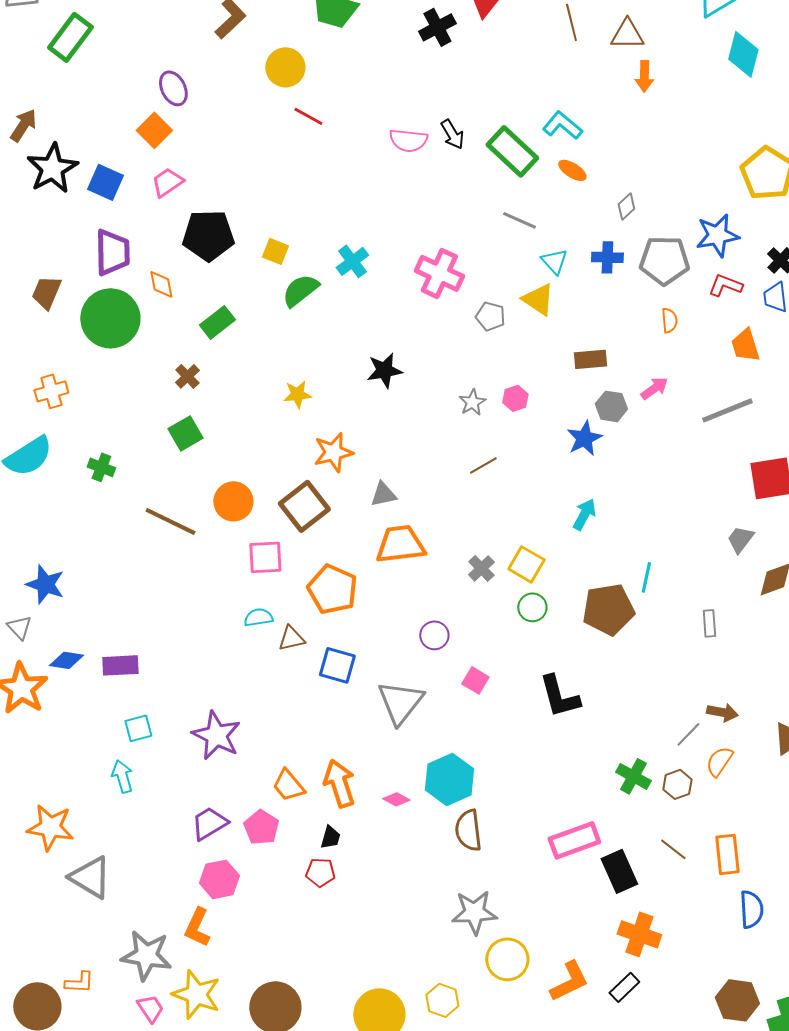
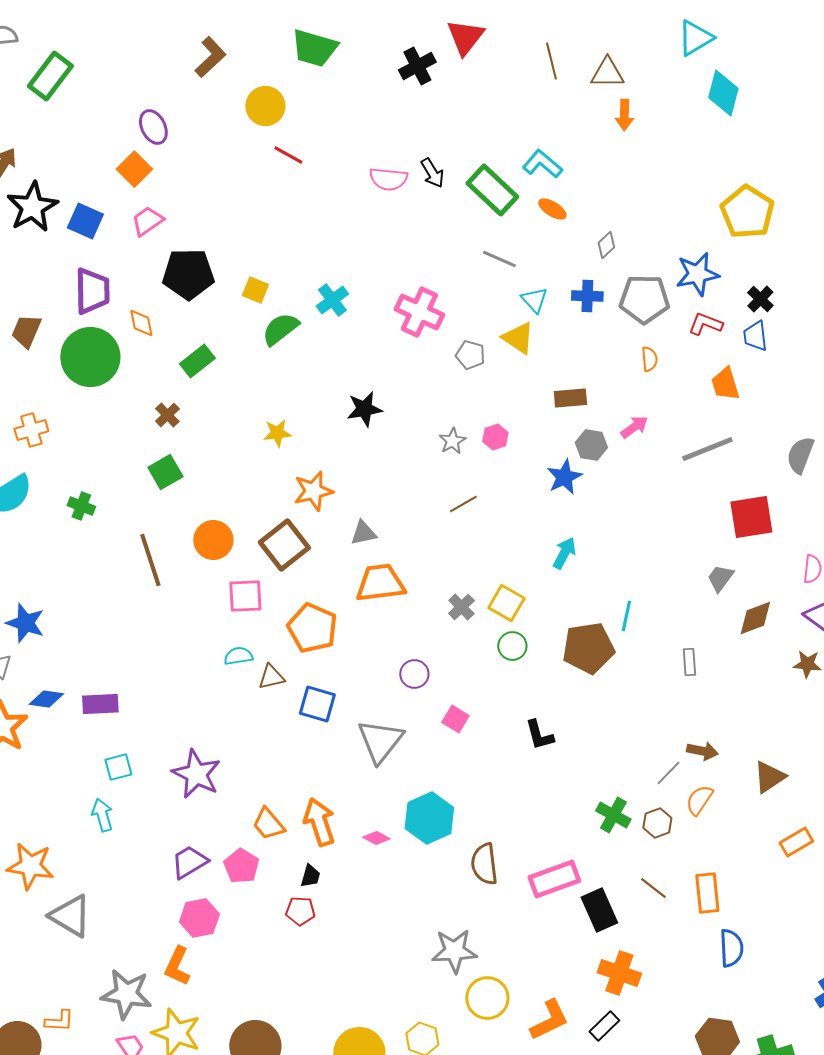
brown line: (170, 521) -> (150, 560), turned 46
black L-shape: (559, 696) -> (539, 735), size x0.7
brown semicircle: (468, 830) -> (484, 864), moved

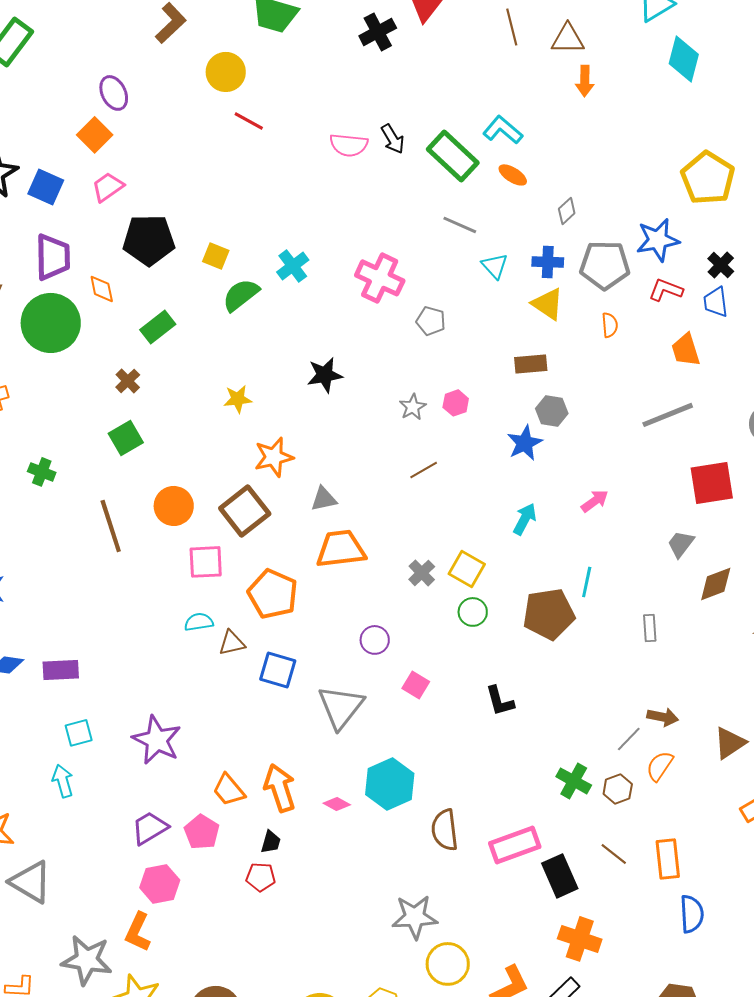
yellow triangle: (518, 338) -> (548, 304), moved
pink arrow: (634, 427) -> (595, 501), moved

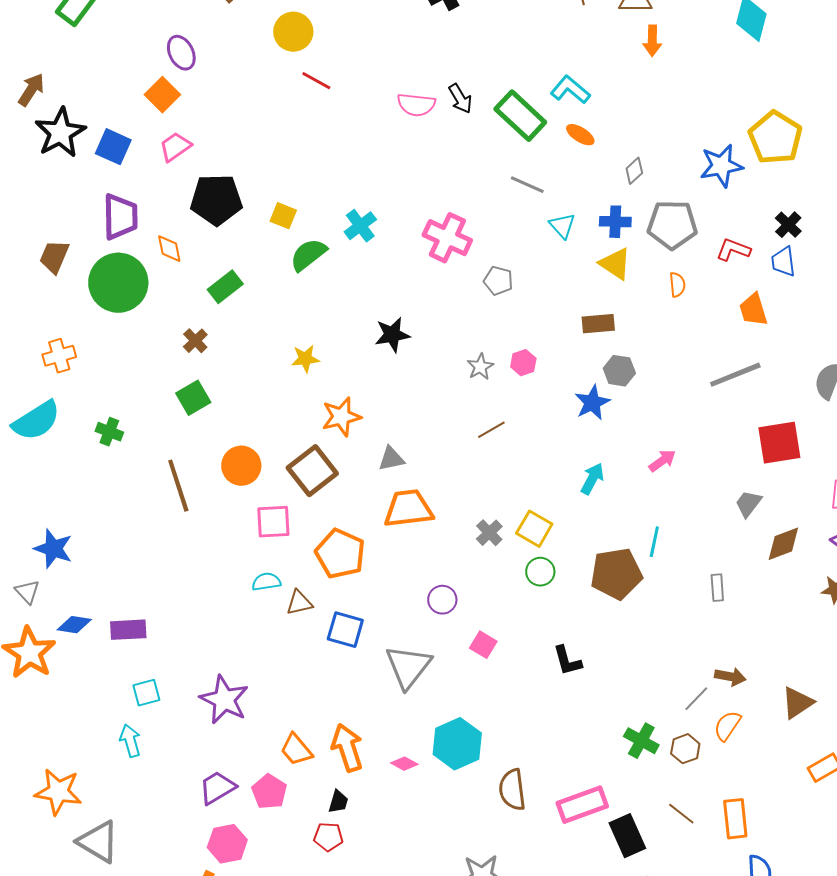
blue star: (658, 240) -> (721, 166), moved

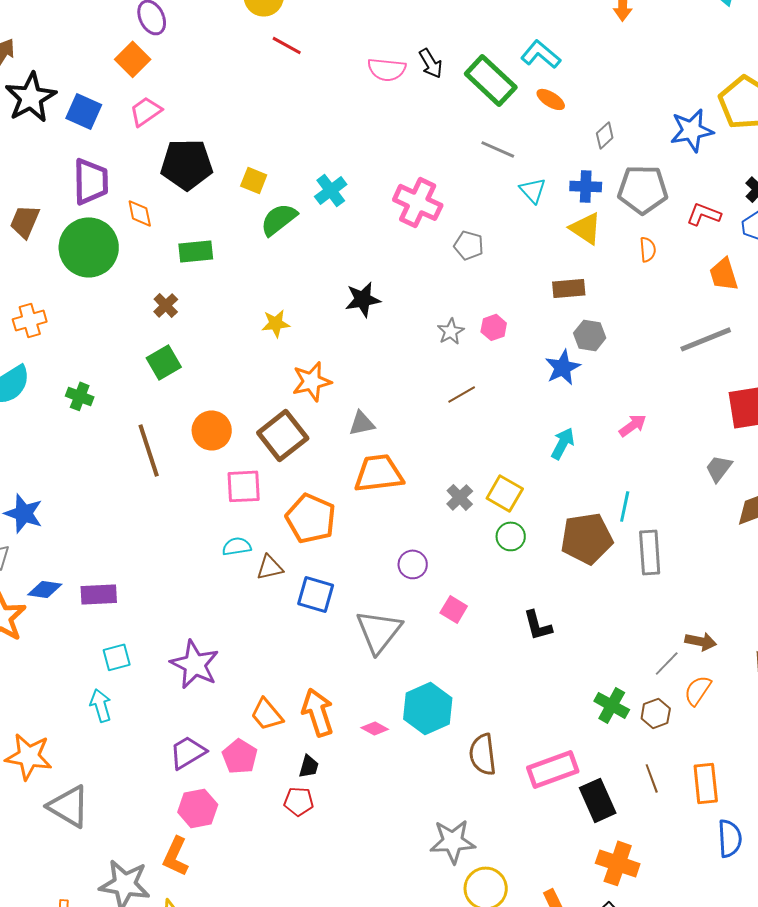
green rectangle: (225, 287) -> (196, 251), turned 32
gray rectangle: (717, 588) -> (650, 552), moved, size x1.6
brown line: (681, 814) -> (652, 778), turned 32

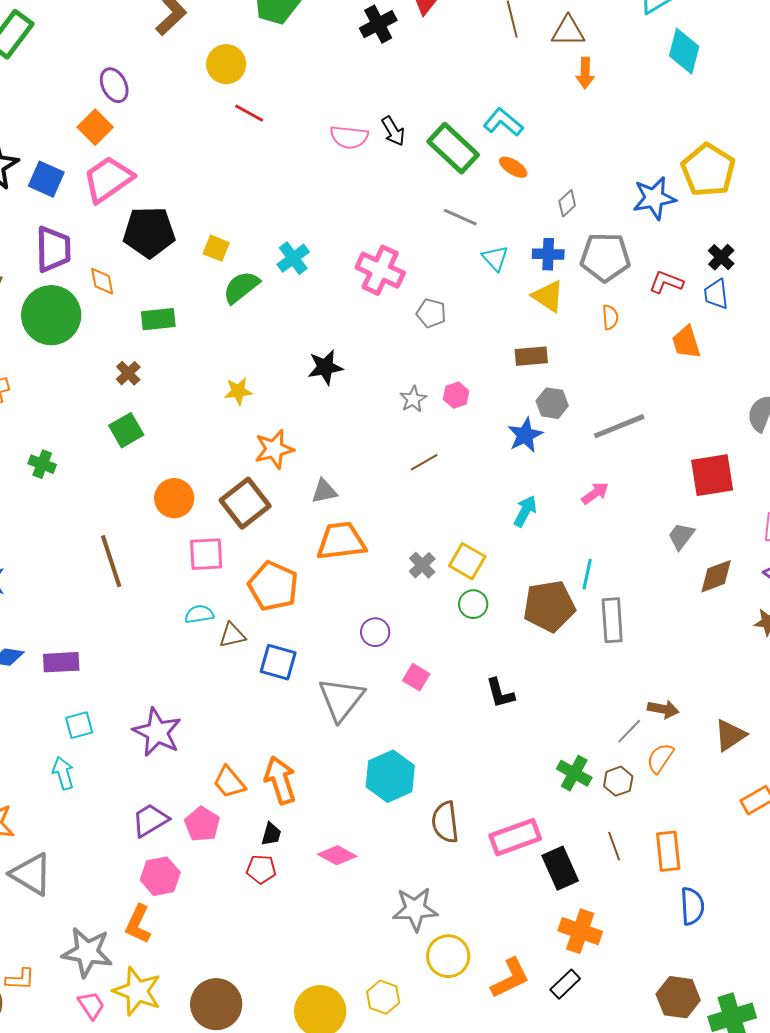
pink trapezoid: (146, 111) -> (108, 179), size x1.6
gray line: (706, 339) -> (619, 426), moved
brown line: (149, 450) -> (111, 561), moved
pink diamond: (375, 728) -> (337, 855), moved, size x1.4

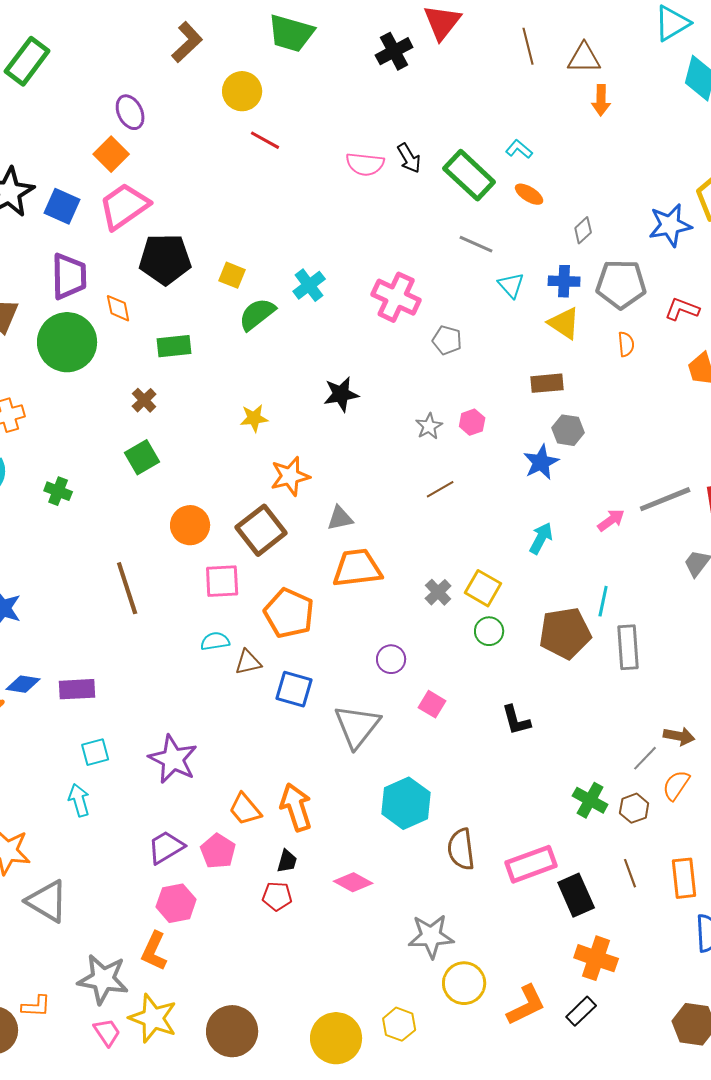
cyan L-shape: (503, 122) -> (519, 149), size x0.7
gray line: (619, 426) -> (665, 499), moved

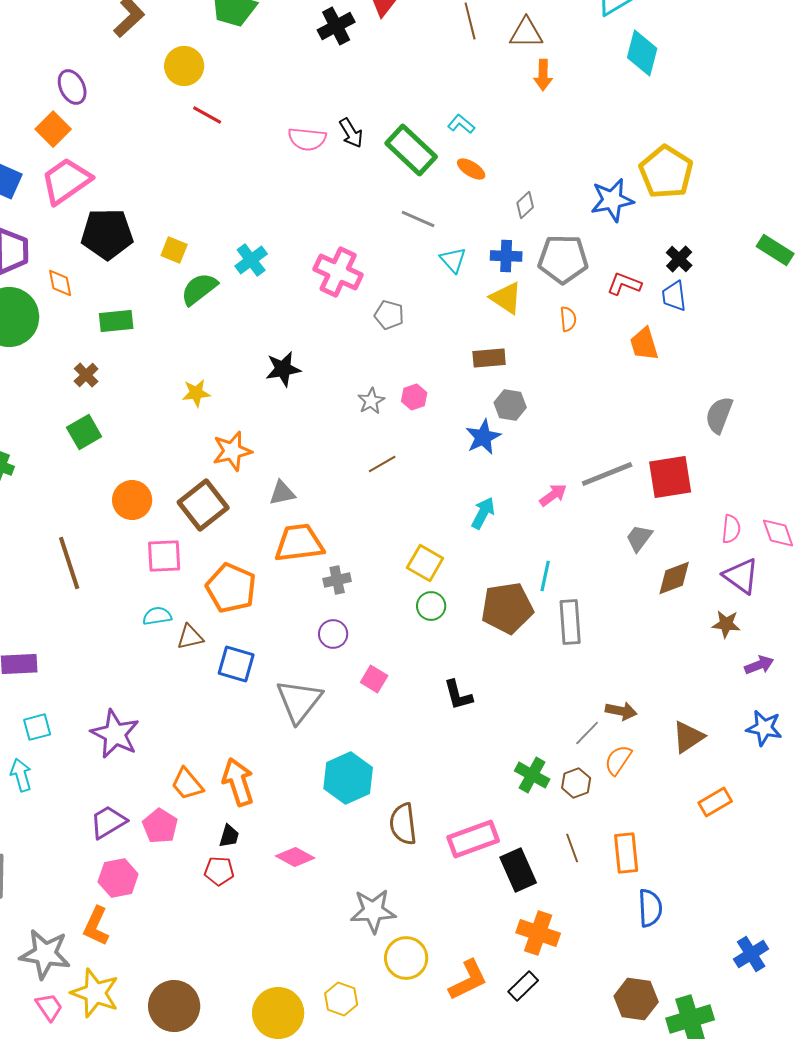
gray cross: (438, 592) -> (337, 580), moved, turned 32

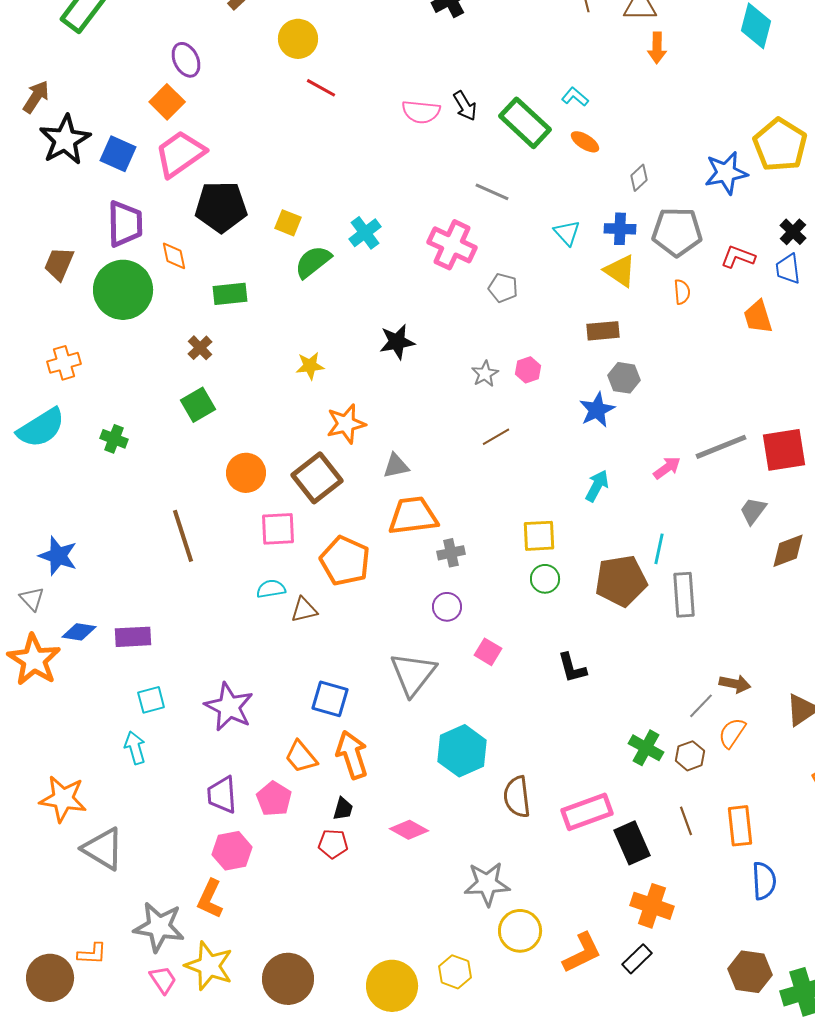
gray line: (418, 219) -> (492, 192), moved
yellow square: (425, 563) -> (539, 536), turned -33
blue square: (236, 664) -> (330, 699), moved
purple trapezoid: (108, 822) -> (222, 795), turned -63

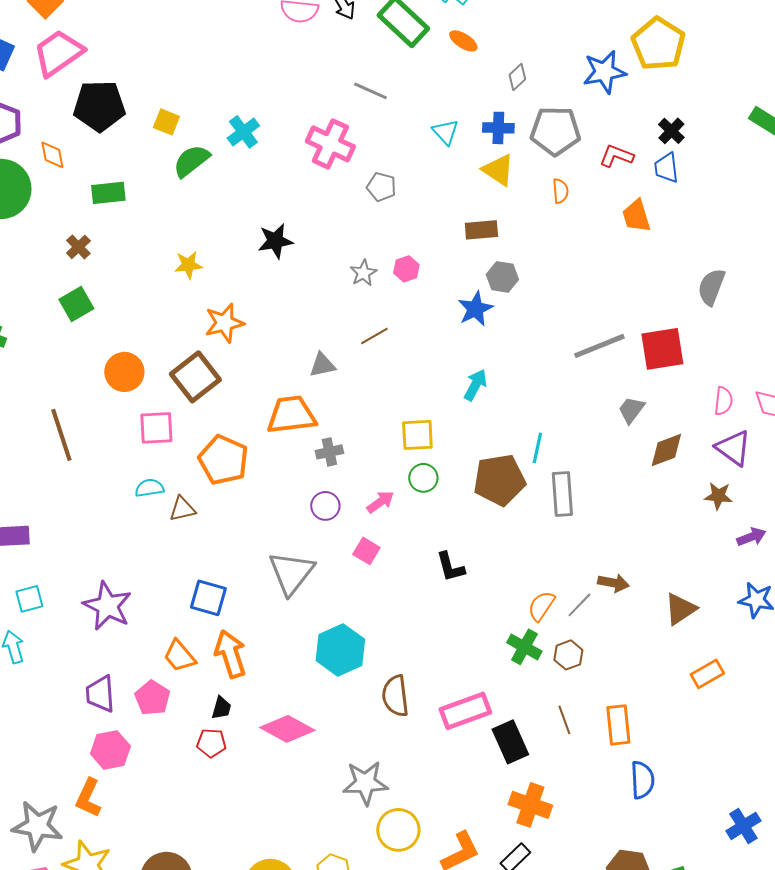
gray triangle: (396, 466) -> (322, 365), moved
pink arrow: (667, 468) -> (380, 502), moved
orange semicircle: (732, 733) -> (541, 606), moved
pink diamond: (409, 830) -> (287, 729), size x1.4

